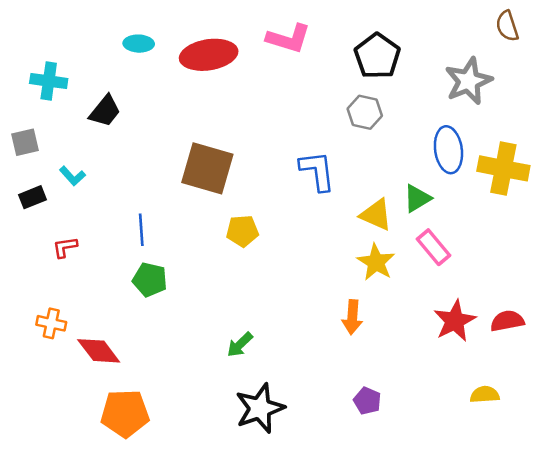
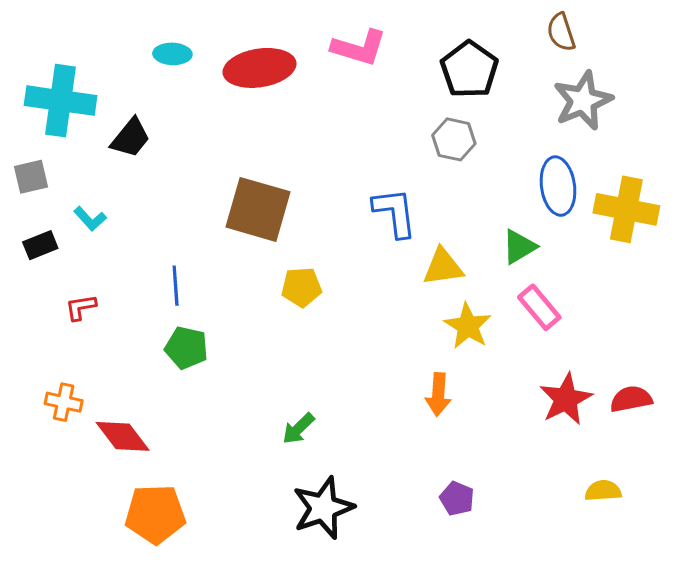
brown semicircle: (507, 26) -> (561, 32), moved
cyan cross: (49, 81) -> (61, 101), size x1.5
yellow triangle: (376, 215) -> (443, 267), moved, turned -32

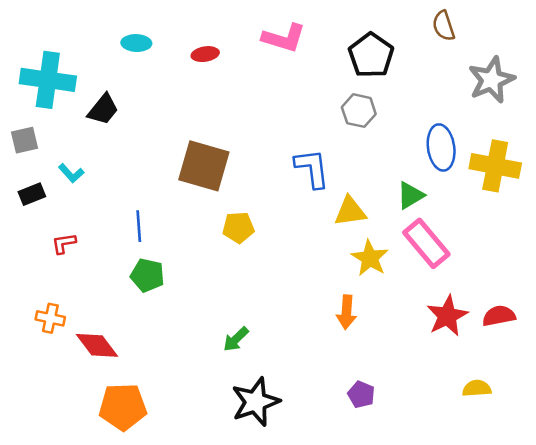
red ellipse: (259, 68) -> (205, 54), size x0.5
gray star: (583, 101) -> (491, 80), moved
pink rectangle: (539, 307) -> (426, 243), size x1.4

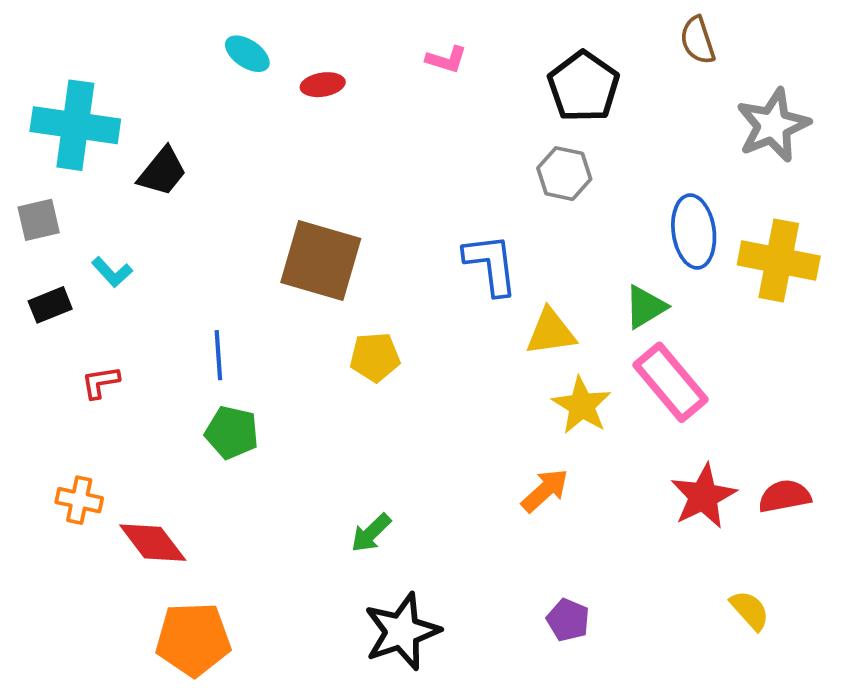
pink L-shape: (284, 38) -> (446, 60), size x0.6
cyan ellipse: (136, 43) -> (247, 54), moved, turned 32
orange arrow: (346, 312) -> (545, 490), turned -136
yellow semicircle: (477, 388) -> (750, 610), turned 52

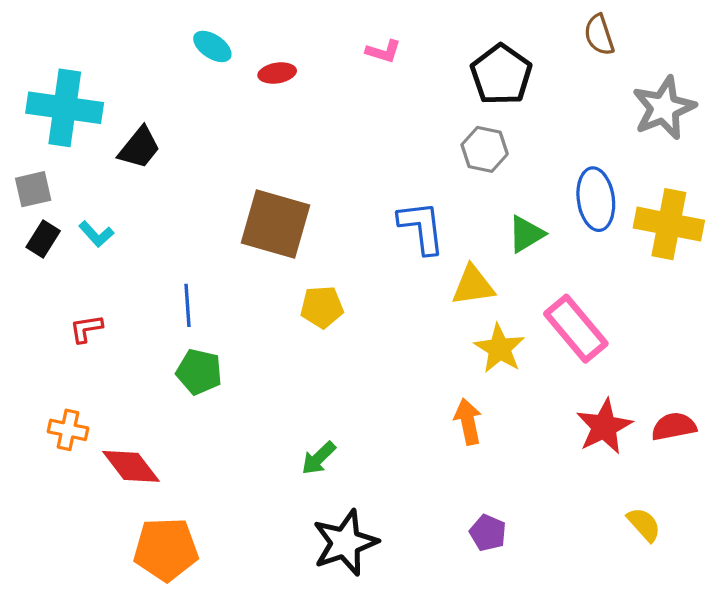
black rectangle: (50, 305) -> (43, 239), moved, turned -36
green triangle: (645, 307) -> (526, 234), moved
orange arrow: (545, 490) -> (468, 422), turned -60

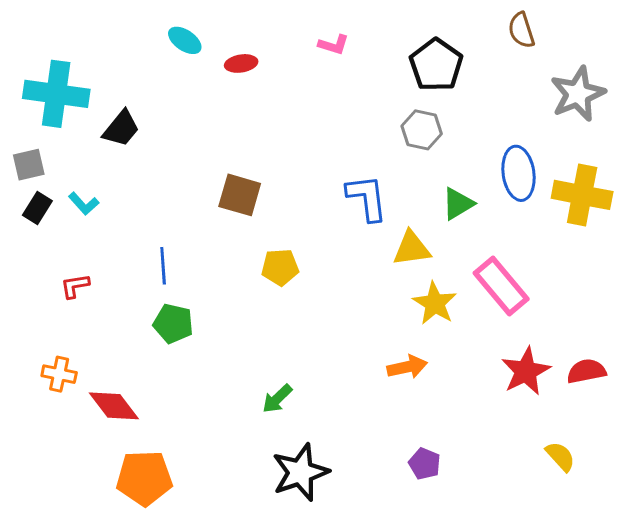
brown square: (275, 224) -> (240, 195), size x0.7
orange arrow: (468, 422) -> (407, 367), turned 90

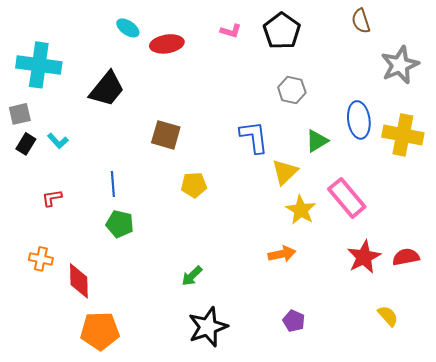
red ellipse: (241, 63) -> (167, 44), size x1.5
black pentagon: (436, 65) -> (282, 31), moved
black trapezoid: (121, 129) -> (107, 89), moved, size x1.4
yellow triangle: (412, 248) -> (285, 172), turned -36
red diamond: (114, 406) -> (79, 281), turned 36

